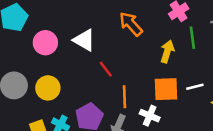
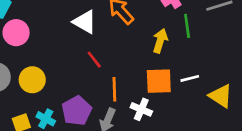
white triangle: (84, 40) -> (85, 22), moved
pink circle: (45, 43) -> (16, 33), moved

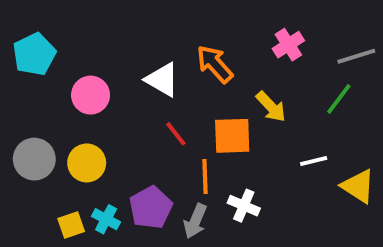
green line: (187, 26) -> (339, 99), moved, turned 45
pink circle: (16, 33) -> (91, 95), moved
yellow arrow: (160, 41) -> (271, 107), turned 120
orange square: (159, 81) -> (232, 136), moved

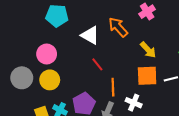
pink cross: (288, 45) -> (147, 12), moved
cyan pentagon: (34, 54) -> (57, 16), moved, turned 30
pink circle: (91, 95) -> (47, 54), moved
orange square: (232, 136) -> (147, 76), moved

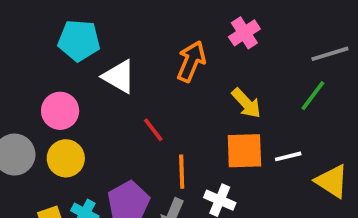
orange arrow: (118, 27) -> (191, 61), turned 65
white triangle: (90, 35) -> (119, 77), moved

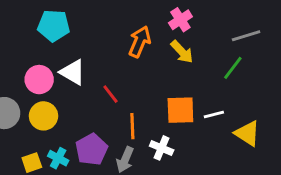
white triangle: (119, 77) -> (73, 72), moved
yellow arrow: (246, 103) -> (182, 52), moved

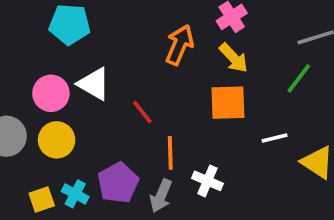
orange square: (180, 110) -> (228, 103), moved

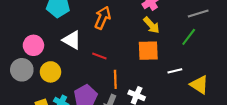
orange arrow: (180, 45) -> (103, 18), moved
pink circle: (51, 93) -> (33, 45), moved
red line: (142, 112) -> (99, 56), turned -32

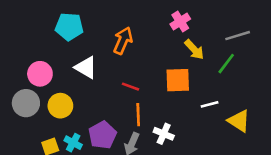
yellow arrow: (151, 25) -> (194, 50), moved
red line: (99, 56) -> (131, 87), moved

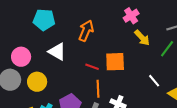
orange square: (178, 80) -> (115, 62), moved
white line: (210, 104) -> (154, 81), turned 64

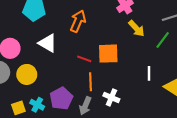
white line: (154, 81) -> (149, 73), turned 40

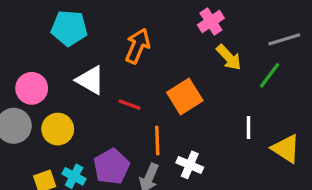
orange square: (108, 54) -> (185, 96), turned -30
red line: (84, 59) -> (129, 105), moved

